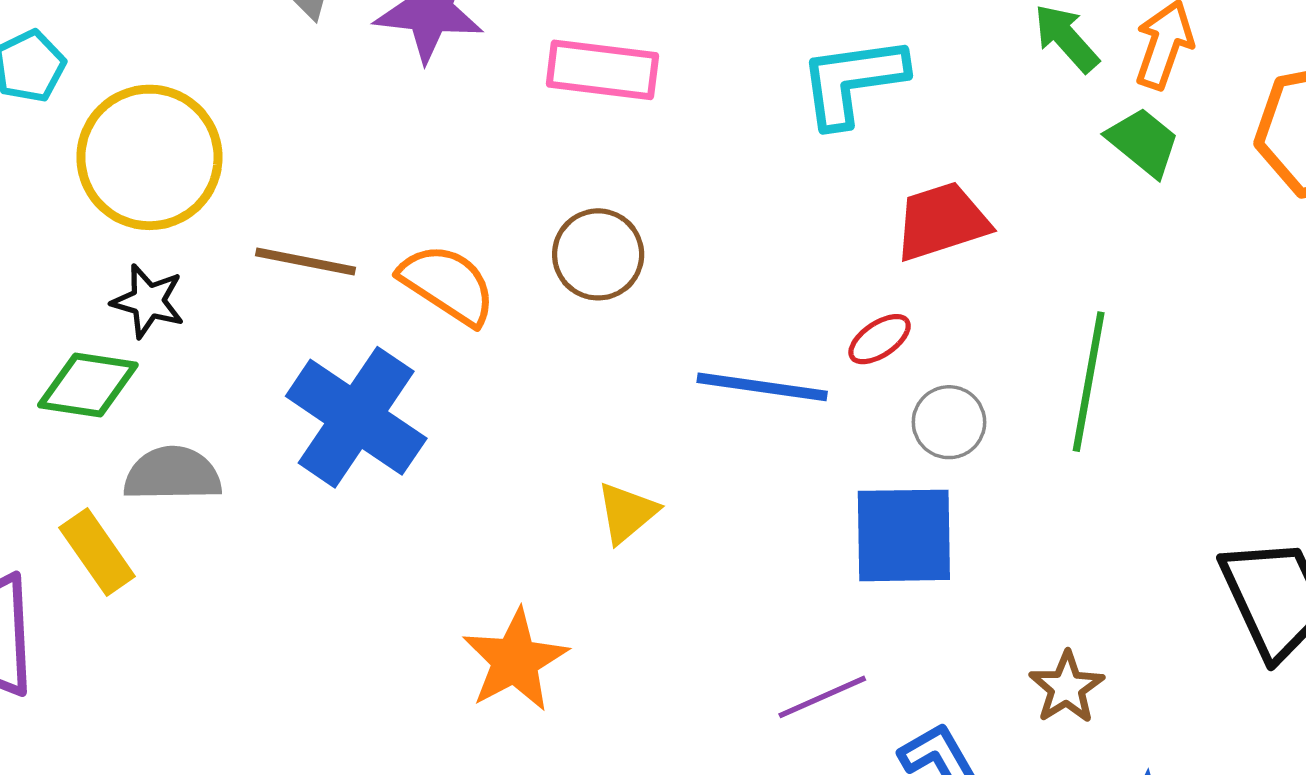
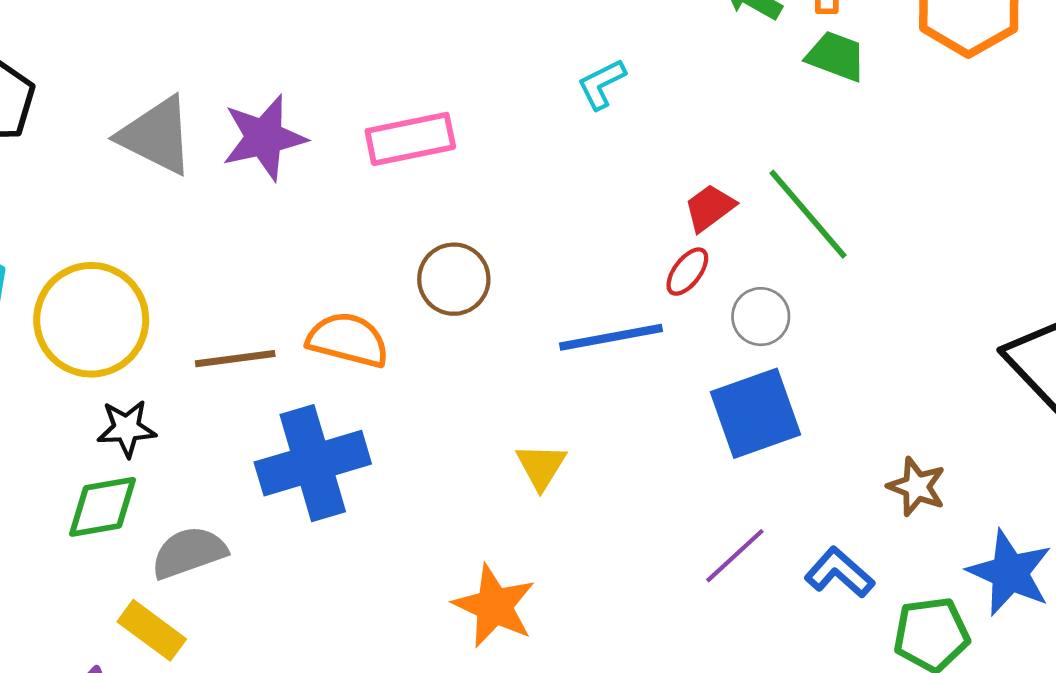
cyan L-shape: (853, 81) -> (602, 84), size x0.6
red trapezoid: (942, 221) -> (710, 208), moved, size x0.7
green line: (1089, 382) -> (808, 214), moved, turned -32
blue cross: (356, 417) -> (313, 463), turned -32

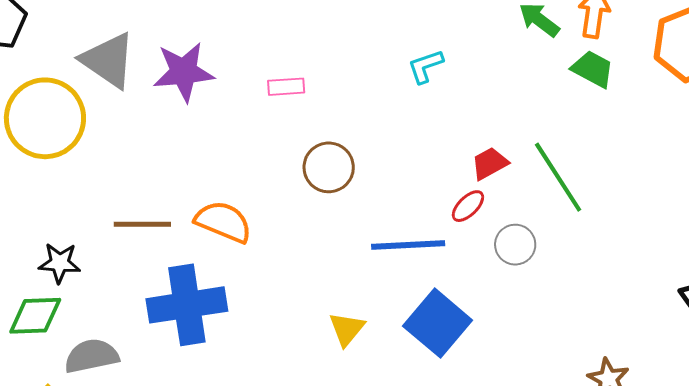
pink rectangle: (410, 139) -> (286, 87), size x0.6
brown circle: (454, 279) -> (329, 167), moved
yellow circle: (91, 320) -> (45, 118), moved
blue square: (755, 413) -> (438, 323), moved, turned -38

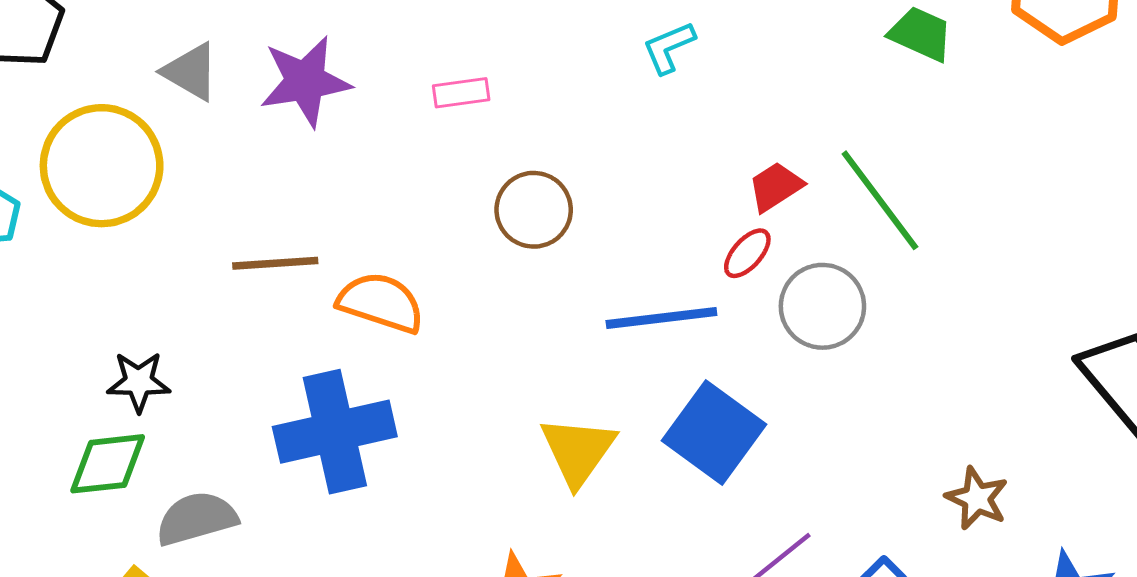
gray triangle: (108, 60) -> (191, 72), size x0.7
brown line: (142, 224) -> (275, 263), moved
gray circle: (515, 245) -> (822, 306), size x1.4
yellow triangle: (347, 329) -> (578, 451), size x1.4

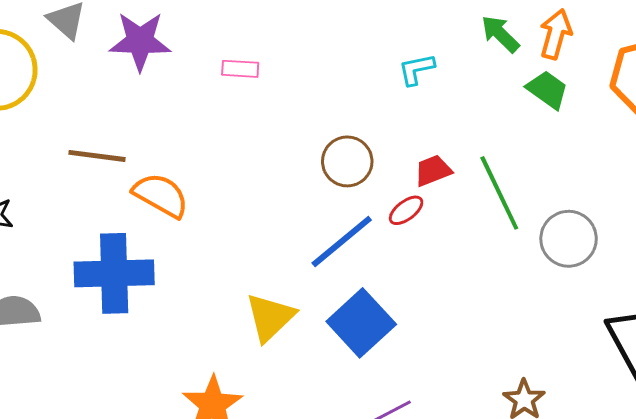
cyan L-shape: (669, 47) -> (416, 69), moved
brown circle: (534, 210) -> (347, 161), moved
gray circle: (822, 306) -> (569, 239), moved
blue line: (661, 318) -> (342, 241), turned -44

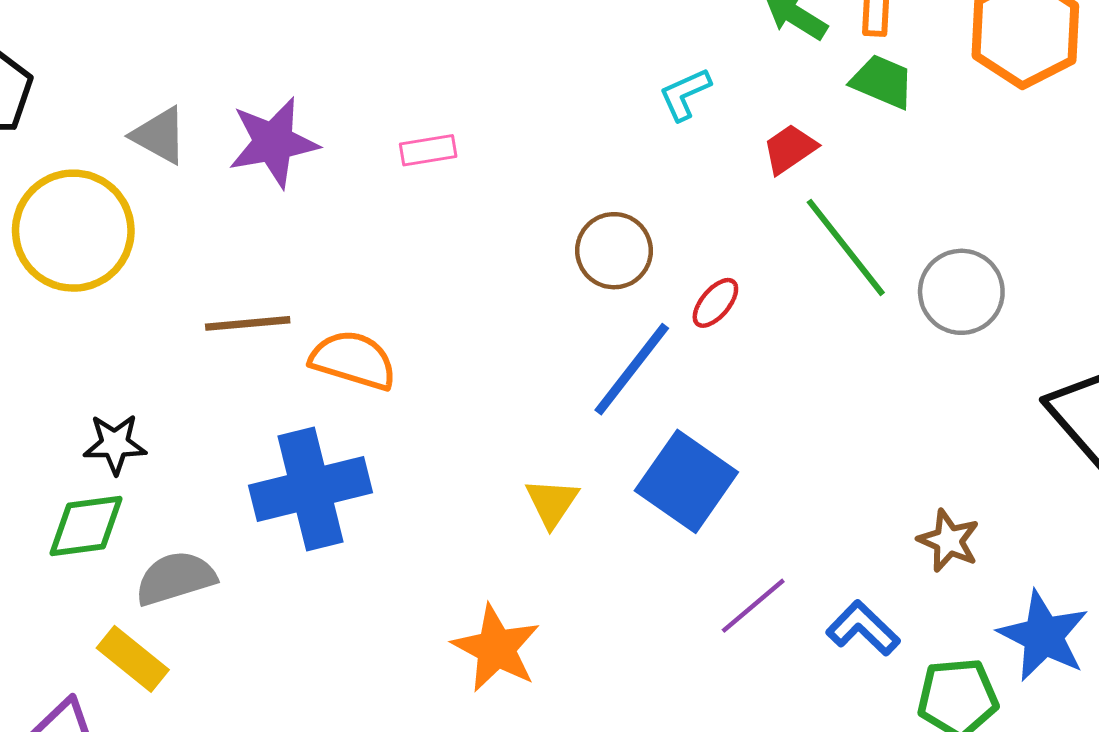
red trapezoid: (433, 171) -> (790, 149), moved
yellow triangle: (270, 317) -> (552, 503), size x0.7

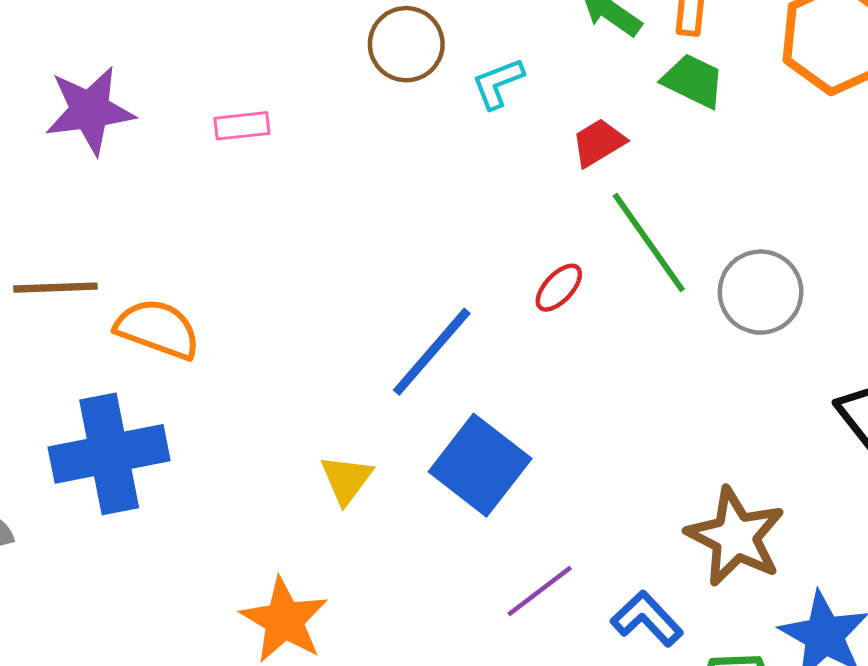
brown circle: (614, 251) -> (406, 44), moved
red ellipse: (715, 303) -> (559, 288), moved
brown star: (949, 541) -> (736, 537), size x1.6

